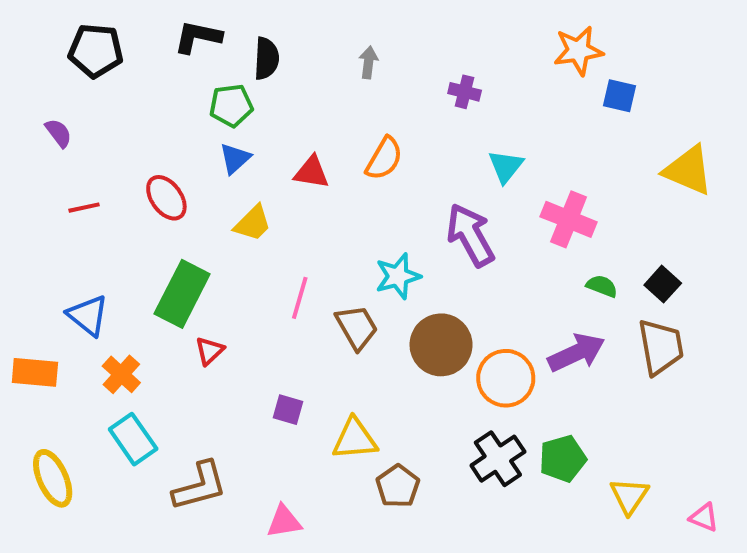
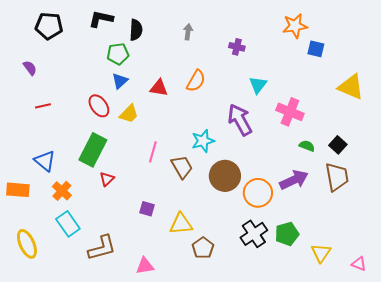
red ellipse: (166, 198) -> (99, 106), moved

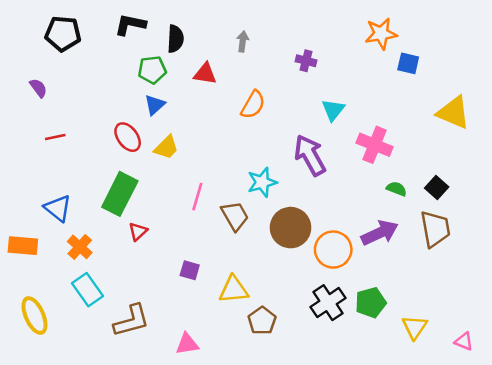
red triangle: (159, 88) -> (205, 74), moved

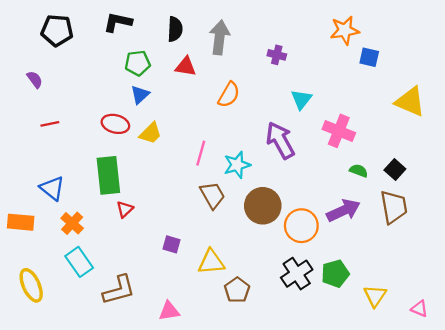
black semicircle: (175, 39) -> (175, 29), moved
gray arrow: (243, 41) -> (219, 37), size x1.8
red ellipse: (128, 137) -> (115, 124), turned -40
green rectangle: (120, 194) -> (108, 175), turned -33
pink line: (197, 197) -> (201, 153), moved

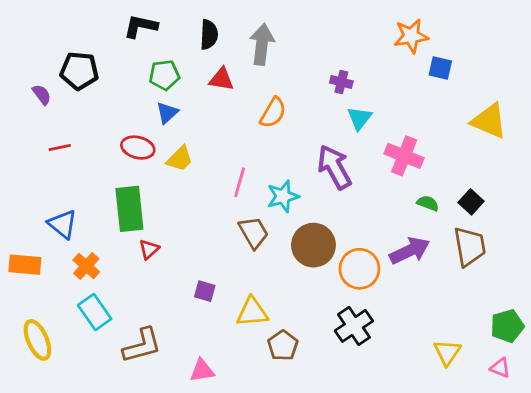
black pentagon: (57, 30) -> (79, 71), moved
purple cross: (277, 55) -> (341, 82), moved
green pentagon: (335, 274) -> (507, 326), moved

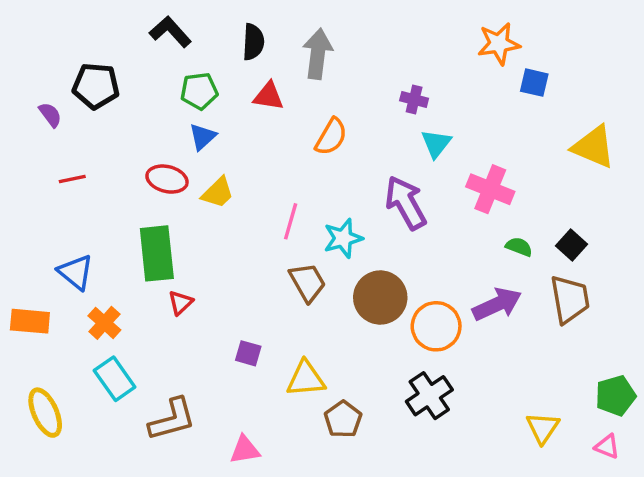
black L-shape: (141, 26) -> (170, 32), turned 36

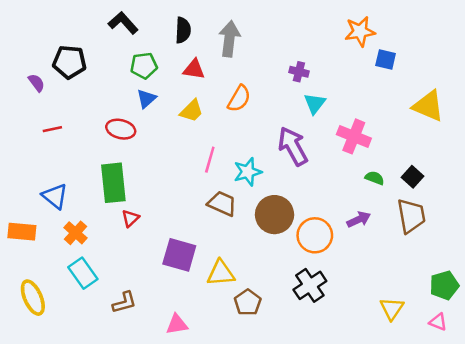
yellow trapezoid: (218, 193) -> (192, 111), moved
brown trapezoid: (307, 282) -> (222, 204), turned -36
purple arrow: (497, 304) -> (359, 219), size x0.7
purple square: (248, 353) -> (179, 255), size x1.8
brown L-shape: (172, 419) -> (124, 302), size x0.7

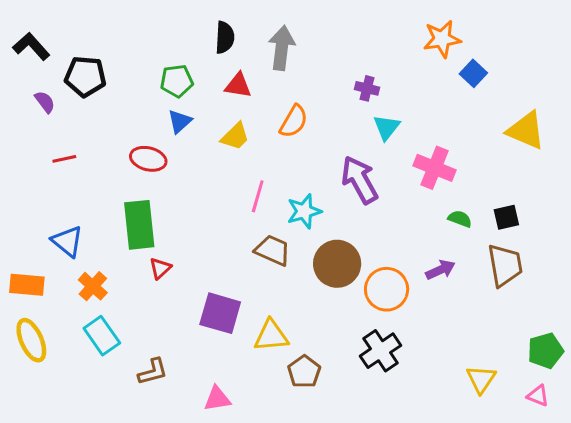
black L-shape: (123, 23) -> (31, 46), moved
blue square: (386, 60) -> (473, 73), turned 30
black square: (412, 177) -> (506, 217), turned 35
yellow ellipse: (33, 298) -> (31, 340), moved

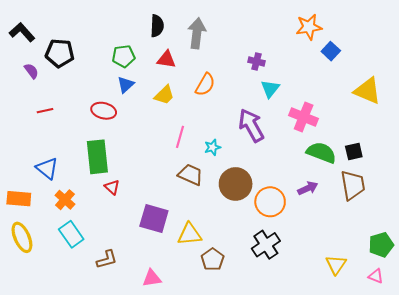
cyan star: (304, 211) -> (213, 147), size x0.7
green semicircle: (460, 219) -> (321, 153), size x1.8
red triangle: (160, 268) -> (112, 187), turned -35

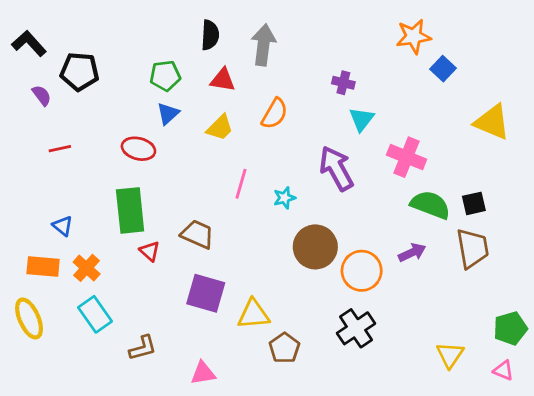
blue triangle: (47, 168) -> (63, 226), size x0.7
brown trapezoid: (191, 175) -> (197, 234), moved
orange rectangle: (19, 199) -> (43, 267), moved

